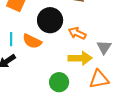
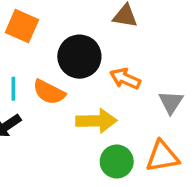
yellow arrow: (80, 58) -> (96, 121), moved
green circle: (59, 82) -> (117, 161), moved

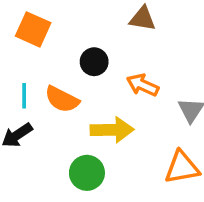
black circle: (79, 57) -> (94, 62), size x0.6
green circle: (117, 161) -> (87, 173), moved

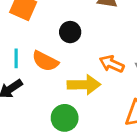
orange arrow: (143, 85) -> (112, 64), moved

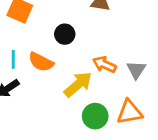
yellow arrow: (84, 85) -> (78, 84), turned -40
green circle: (65, 118) -> (95, 116), moved

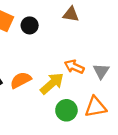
black circle: (65, 34) -> (30, 25), moved
orange semicircle: (41, 62) -> (21, 80), moved, turned 125

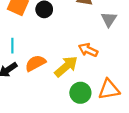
gray triangle: (101, 71) -> (109, 19), moved

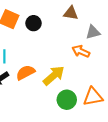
gray triangle: (109, 19) -> (93, 32), turned 42
orange arrow: (88, 50) -> (81, 51), moved

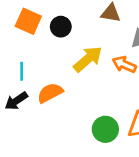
yellow arrow: (54, 76) -> (88, 59), moved

